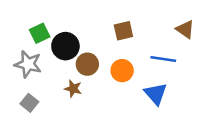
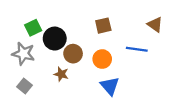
blue triangle: (156, 94) -> (110, 86), moved

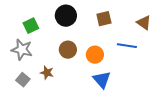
brown square: (103, 26) -> (104, 19), moved
black circle: (55, 39) -> (66, 16), moved
brown star: (61, 74) -> (47, 73), moved

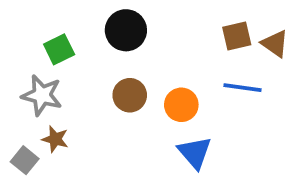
brown square: (104, 19) -> (237, 36), moved
brown star: (47, 73) -> (55, 139), moved
gray square: (23, 80) -> (25, 160), moved

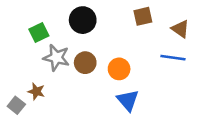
brown square: (237, 36) -> (143, 16), moved
blue line: (242, 88) -> (173, 58), moved
gray star: (42, 95) -> (56, 58), moved

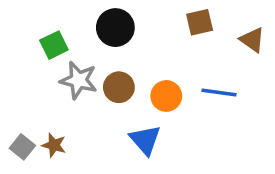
blue line: (173, 58) -> (219, 92), moved
brown star: (36, 91) -> (54, 145), moved
blue triangle: (128, 100) -> (145, 140), moved

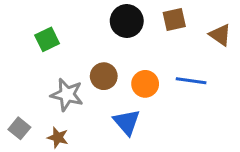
black circle: (115, 28) -> (127, 21), moved
gray star: (79, 80) -> (67, 95), moved
brown star: (54, 145) -> (58, 137), moved

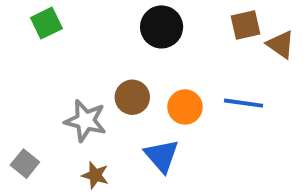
brown square: (174, 19) -> (246, 25), moved
green square: (47, 39) -> (46, 23), moved
brown star: (58, 137) -> (95, 175), moved

